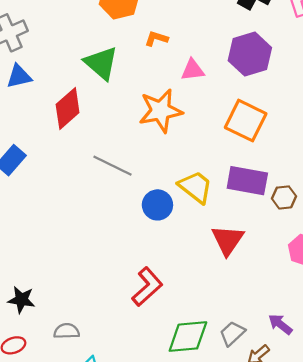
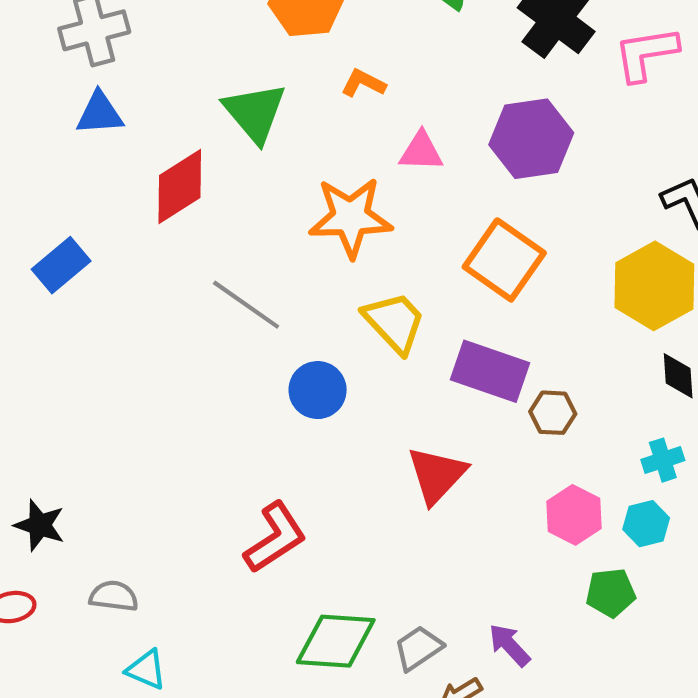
yellow trapezoid: (196, 187) -> (394, 322), moved

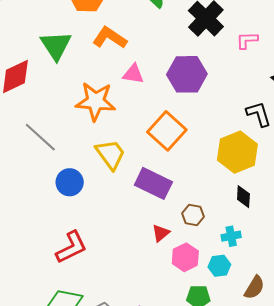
pink L-shape: (646, 54) -> (247, 40), size x0.7
orange L-shape: (363, 83) -> (110, 38), size x1.6
brown hexagon: (553, 413) -> (193, 215), moved
red triangle: (437, 475) -> (161, 233), moved, size x0.6
red L-shape: (275, 538) -> (71, 247), moved

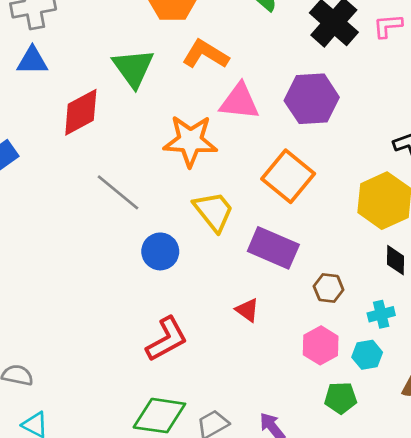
pink L-shape: (247, 40) -> (388, 26), moved
pink triangle: (133, 74) -> (239, 102), size x1.4
red triangle: (161, 233) -> (247, 310), moved, turned -42

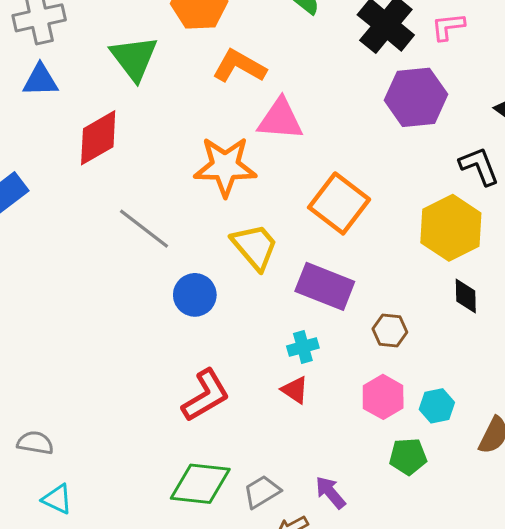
green triangle: (133, 68) -> (134, 58), moved
purple hexagon: (312, 99) -> (416, 97), moved
red triangle: (247, 310) -> (295, 390), moved
cyan cross: (381, 314) -> (303, 347), moved

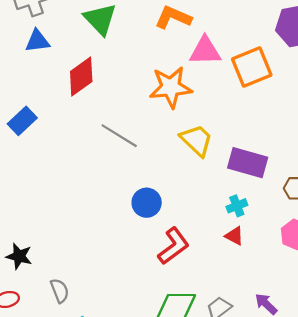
orange square: (339, 203) -> (252, 67), moved, turned 36
blue circle: (195, 295) -> (147, 203), moved
gray semicircle: (35, 443) -> (60, 291), turned 65

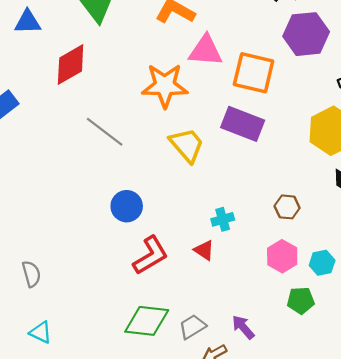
orange square: (252, 67) -> (254, 73), turned 30
purple rectangle: (248, 163) -> (243, 124), moved
red triangle: (234, 236) -> (204, 250), moved
gray semicircle: (60, 291) -> (31, 274), moved

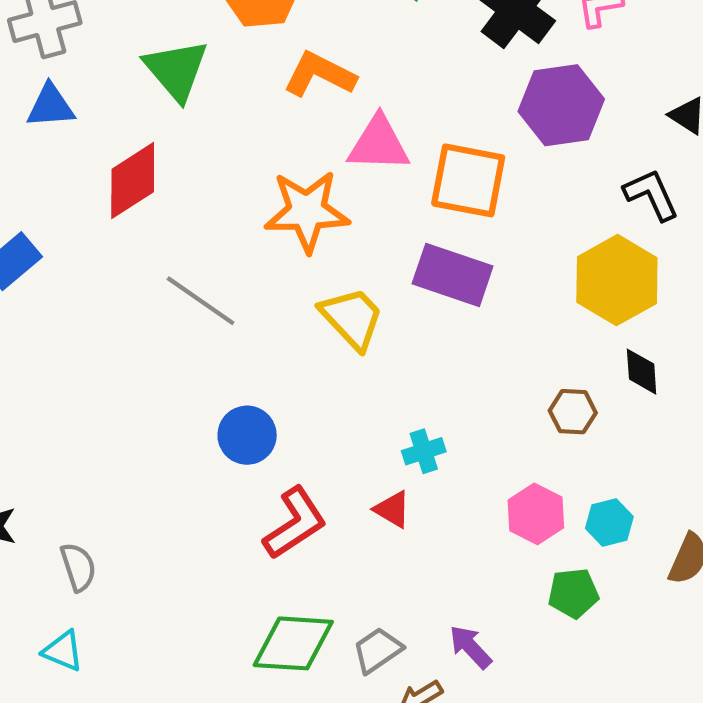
brown hexagon: (287, 207) -> (573, 412), moved
cyan triangle: (41, 332) -> (63, 651), moved

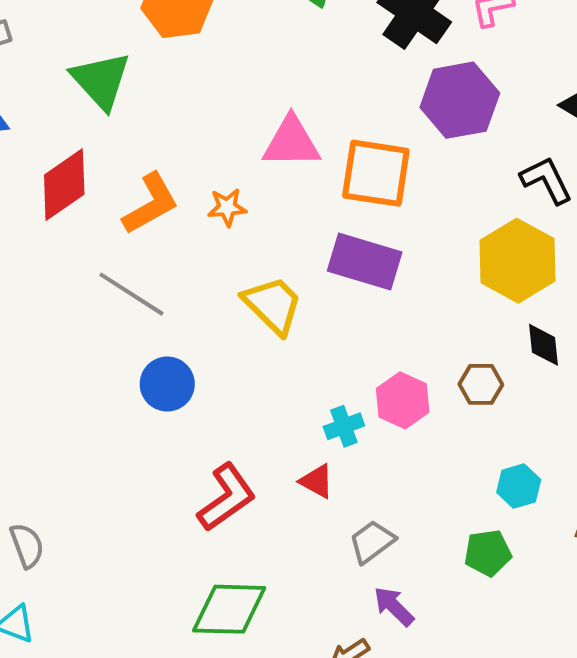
orange L-shape: (320, 74) -> (151, 204), moved, turned 126
orange star: (307, 211) -> (227, 207), size x0.5
blue circle: (247, 435) -> (167, 384), moved
pink hexagon: (536, 514) -> (403, 400), moved
gray trapezoid: (377, 650) -> (372, 542), moved

